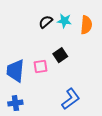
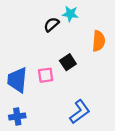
cyan star: (64, 21) -> (70, 14), moved
orange semicircle: (86, 25) -> (99, 41), moved

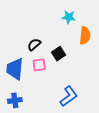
cyan star: (70, 14) -> (69, 17), moved
black semicircle: (51, 24) -> (34, 45), moved

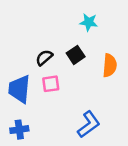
orange semicircle: (85, 35) -> (110, 65), moved
black square: (59, 54) -> (76, 55), moved

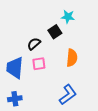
black square: (76, 55) -> (55, 32), moved
orange semicircle: (110, 65) -> (72, 58), moved

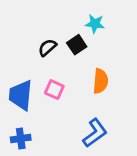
black semicircle: (34, 44) -> (47, 48), moved
pink square: (39, 64) -> (54, 90), turned 32

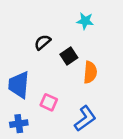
black square: (77, 45) -> (69, 56), moved
pink square: (54, 90) -> (49, 102), moved

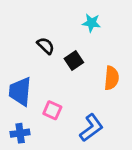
black semicircle: (43, 42) -> (46, 46), turned 84
orange semicircle: (90, 72) -> (112, 78), moved

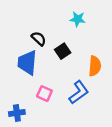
blue trapezoid: (20, 91) -> (27, 63), moved
blue L-shape: (91, 128) -> (79, 92), moved

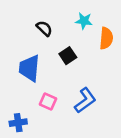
black semicircle: (39, 39) -> (44, 28), moved
orange semicircle: (95, 66) -> (106, 38), moved

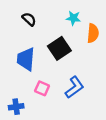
black semicircle: (44, 28) -> (29, 19), moved
black square: (68, 56) -> (59, 48), size x1.5

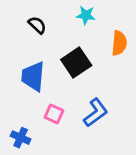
cyan star: (73, 18) -> (86, 15), moved
blue cross: (16, 107) -> (21, 138), turned 32

